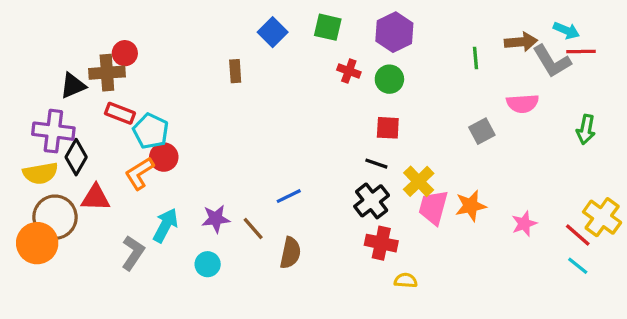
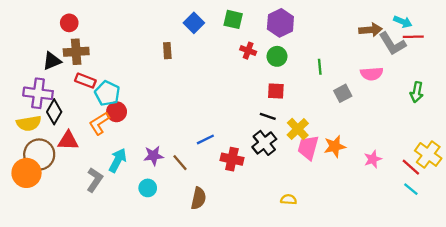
red circle: (125, 53) -> (69, 23), moved
green line: (475, 58) -> (320, 67), moved
red cross: (381, 243) -> (232, 159), moved
brown semicircle: (290, 253) -> (198, 198), moved

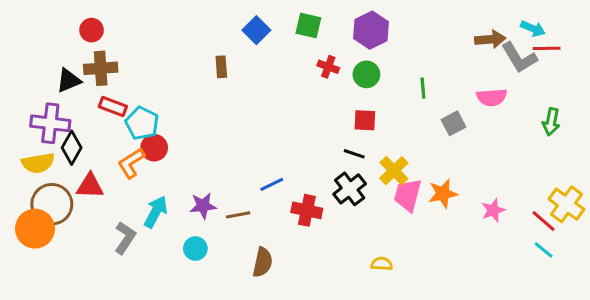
brown line: (180, 163) -> (238, 215), turned -60

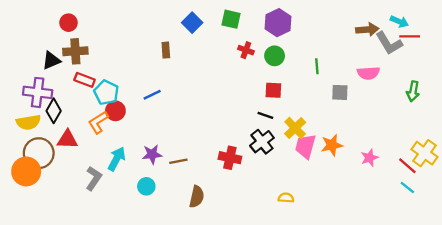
gray square: (453, 123) -> (340, 92), turned 30
blue line: (272, 184) -> (152, 95), moved

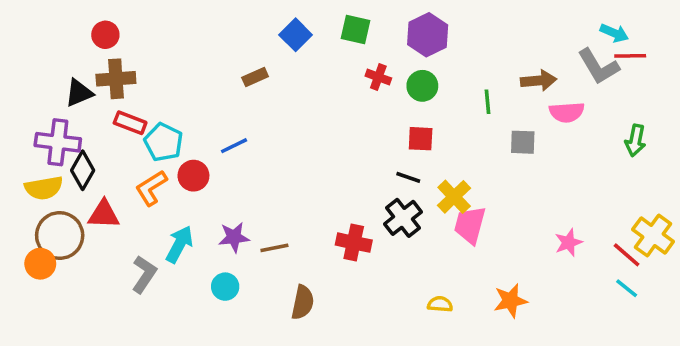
brown arrow: (367, 30) -> (539, 81), moved
brown rectangle: (166, 50) -> (255, 77), turned 70
red circle: (115, 111) -> (193, 176), moved
orange star: (332, 145) -> (510, 301), moved
orange circle: (26, 171) -> (40, 264), size x0.7

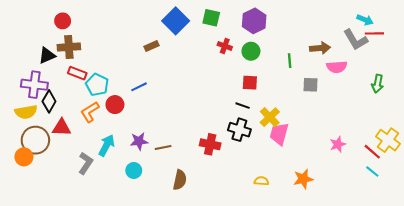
blue square: (296, 35) -> (176, 21), size x1.4
black cross: (403, 218) -> (239, 130), turned -35

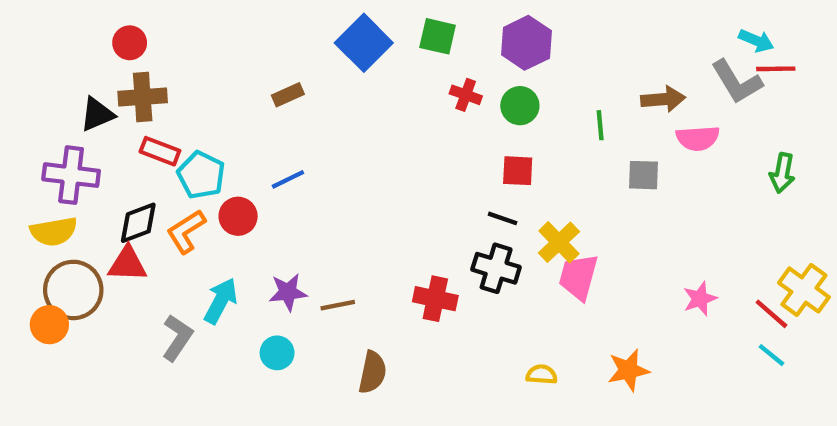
brown rectangle: (152, 46) -> (288, 95), moved
black diamond: (49, 101) -> (138, 223), moved, turned 40

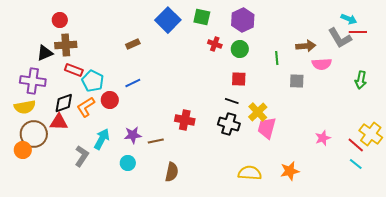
red cross: (435, 299) -> (185, 120), moved
yellow semicircle: (542, 375) -> (250, 173), size x1.6

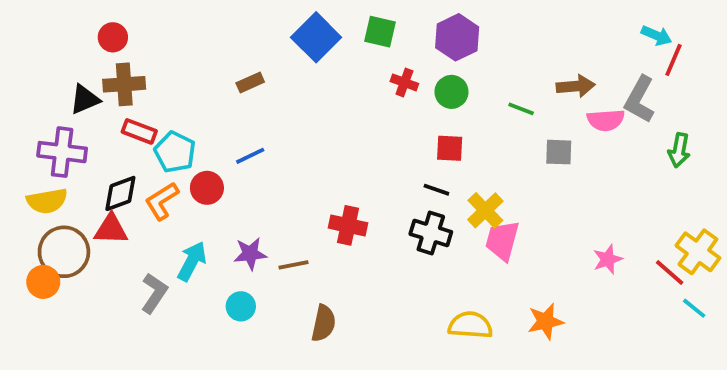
red line: (358, 32) -> (673, 60), turned -66
gray L-shape: (340, 38) -> (640, 99), moved, turned 60
green line: (277, 58) -> (521, 109), turned -64
cyan line: (356, 164) -> (694, 308), moved

